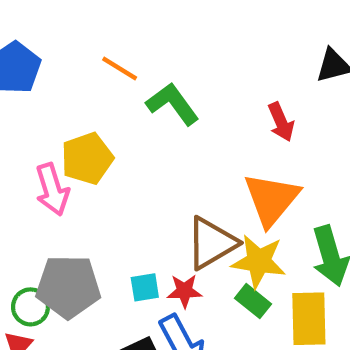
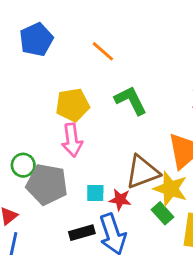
green L-shape: (173, 104) -> (131, 100), moved
pink arrow: (52, 189) -> (72, 140), moved
green circle: (30, 307) -> (23, 165), moved

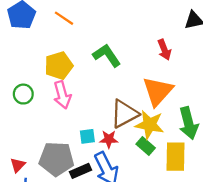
orange line: (103, 51) -> (64, 18), moved
green circle: (23, 165) -> (23, 94), moved
gray pentagon: (47, 184) -> (56, 159), moved

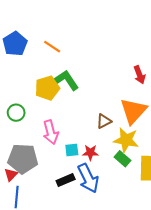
green L-shape: (107, 55) -> (67, 80), moved
pink arrow: (62, 95) -> (51, 132), moved
brown triangle: (124, 114) -> (104, 121), moved, size x0.6
gray pentagon: (56, 159) -> (23, 159), moved

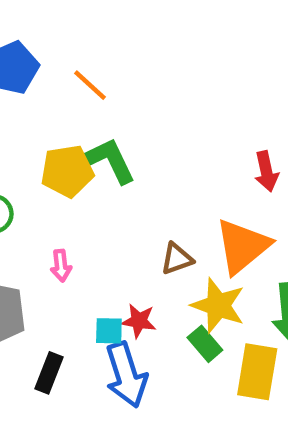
pink arrow: (51, 132) -> (61, 266), size x0.6
cyan square: (72, 150) -> (109, 331), moved
black rectangle: (66, 180) -> (49, 373), moved, turned -54

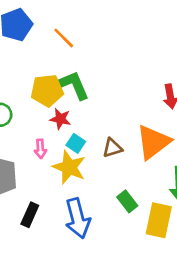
yellow star: (218, 305) -> (69, 167), moved
red star: (139, 321) -> (60, 119), moved
cyan square: (109, 331) -> (76, 143), moved, turned 30

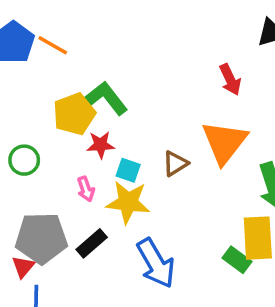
orange line: (64, 38) -> (53, 45), moved
green rectangle: (127, 201) -> (237, 260), moved
black rectangle: (30, 215) -> (92, 243), moved, turned 40

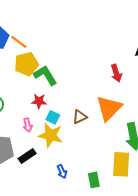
yellow pentagon: (74, 114) -> (26, 64), moved
green rectangle: (237, 260) -> (94, 180), moved, turned 35
blue arrow: (156, 263) -> (62, 171), size x0.5

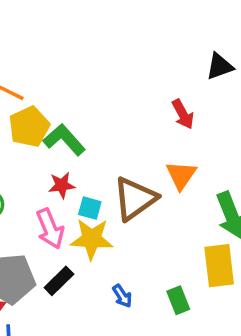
orange triangle: (109, 108) -> (181, 175), size x0.7
brown triangle: (80, 117) -> (135, 199), size x1.8
pink arrow: (28, 125) -> (50, 229), size x1.6

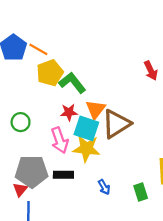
orange triangle: (181, 175) -> (96, 109), moved
cyan square: (90, 208) -> (86, 128), size x1.6
black rectangle: (59, 281) -> (63, 175), turned 42

